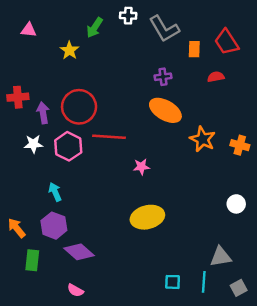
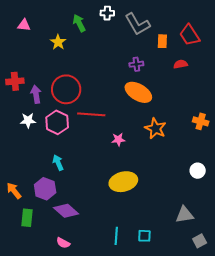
green arrow: (95, 28) -> (79, 23), turned 120
orange star: (203, 139) -> (155, 128), moved
cyan arrow: (55, 192) -> (58, 163), moved
cyan line: (204, 282) -> (116, 236), moved

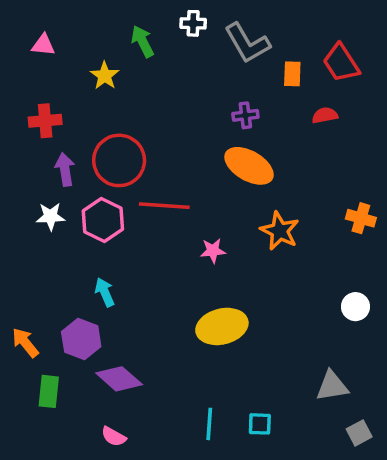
red cross: (15, 81) -> (45, 121), moved

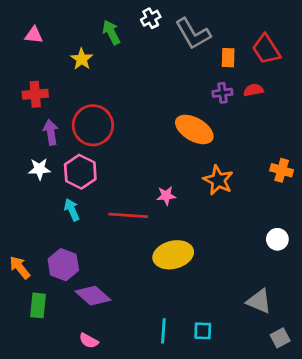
white cross: (193, 23) -> (151, 18), turned -30
purple cross: (245, 115) -> (222, 93), moved
red line: (164, 206) -> (128, 215), moved
cyan arrow: (105, 292) -> (72, 210), moved
gray triangle: (332, 386) -> (259, 301), turned 32

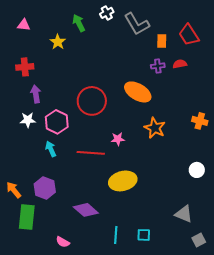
red circle: (93, 125) -> (92, 101), moved
purple diamond: (93, 296) -> (86, 210), moved
green rectangle: (38, 305) -> (27, 217), size x1.4

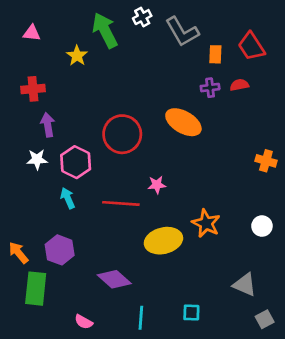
green arrow: (79, 23) -> (105, 30), size x1.5
orange star: (155, 128) -> (206, 223), moved
cyan line: (116, 235) -> (141, 318), moved

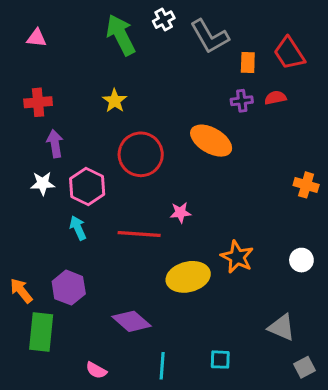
yellow star: (77, 56) -> (115, 101), moved

